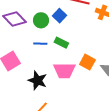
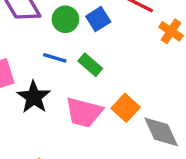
black star: (38, 80) -> (34, 97), moved

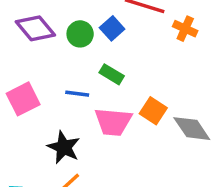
blue line: (55, 58) -> (77, 94), moved
black star: (34, 97) -> (64, 147), moved

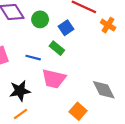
blue square: (112, 28) -> (66, 28), moved
orange square: (153, 111) -> (78, 111), moved
black star: (64, 147) -> (20, 91), turned 30

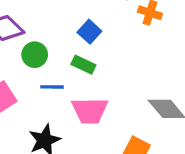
green circle: (40, 19) -> (35, 55), moved

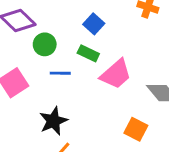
pink trapezoid: (90, 111) -> (116, 74), moved, turned -40

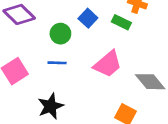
green circle: (45, 44) -> (60, 34), moved
green rectangle: (88, 53) -> (121, 22), moved

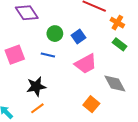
blue square: (88, 18) -> (79, 37), moved
green rectangle: (121, 22) -> (120, 44), moved

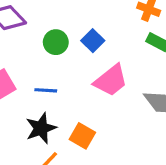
blue line: (48, 55) -> (46, 90), moved
orange square: (91, 104) -> (82, 136), moved

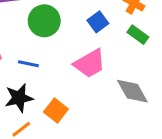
blue square: (93, 41) -> (98, 22), moved
green circle: (56, 42) -> (44, 21), size x1.4

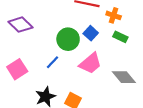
green circle: (44, 21) -> (68, 39), moved
blue line: (28, 64) -> (53, 62), moved, turned -48

